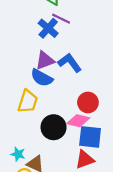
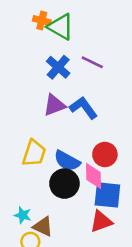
purple line: (61, 19) -> (92, 62), moved
blue semicircle: (42, 78) -> (67, 161), moved
pink diamond: (78, 121) -> (94, 176), turned 75

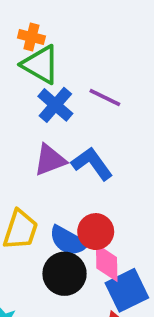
green triangle: (61, 27) -> (41, 65), moved
red circle: (105, 154) -> (96, 232), moved
blue square: (107, 195) -> (127, 290), turned -32

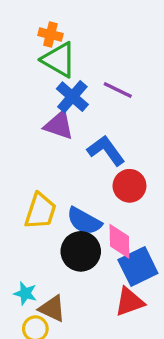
purple triangle: (50, 160) -> (59, 125), moved, turned 40
red circle: (96, 232) -> (129, 186), moved

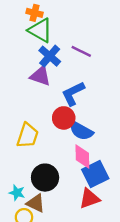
blue L-shape: (106, 151) -> (73, 93), turned -80
red circle: (129, 186) -> (64, 118), moved
blue semicircle: (84, 221) -> (81, 131), moved
black circle: (81, 251) -> (45, 178), moved

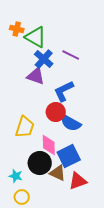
orange cross: (35, 13) -> (17, 29), moved
pink diamond: (82, 156) -> (49, 145), moved
blue square: (95, 174) -> (69, 156), moved
brown triangle: (36, 203) -> (58, 173), moved

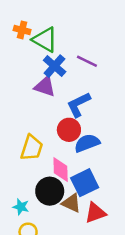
blue semicircle: (71, 123) -> (87, 143), turned 130

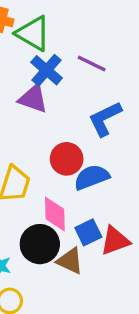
blue L-shape: (79, 105) -> (105, 119), moved
blue square: (85, 183) -> (88, 232), size x0.7
red triangle: (95, 213) -> (115, 241), moved

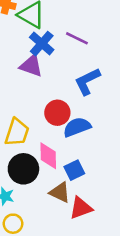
red triangle: (115, 241) -> (81, 208), moved
black circle: (40, 244) -> (23, 169), moved

